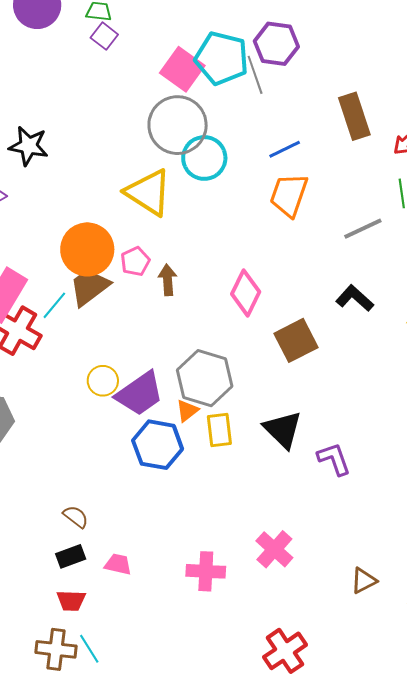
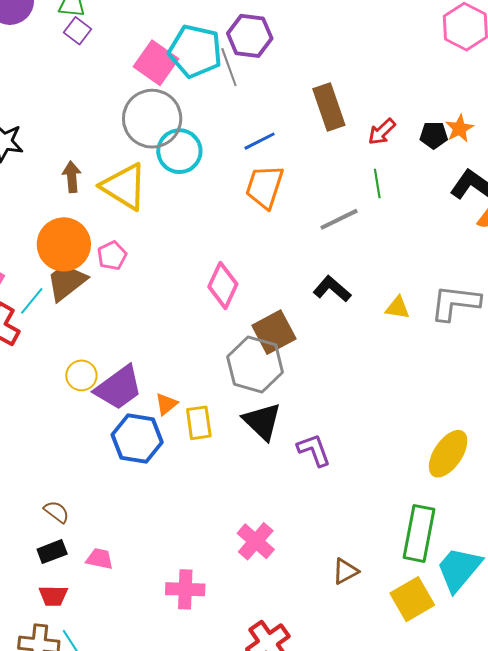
brown arrow: (168, 280) -> (72, 177), moved
gray hexagon: (205, 378) -> (255, 365), moved
pink cross: (206, 571) -> (185, 589), moved

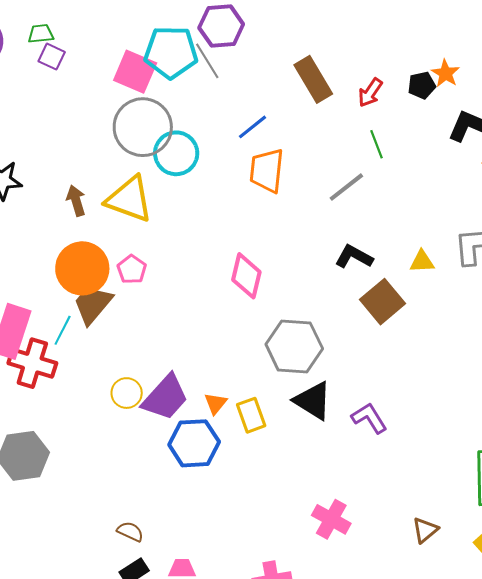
brown square: (274, 332) -> (382, 302), moved

